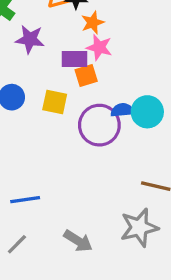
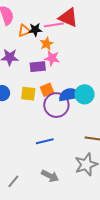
orange square: (86, 76) -> (47, 90), moved
blue semicircle: (122, 110) -> (69, 95), size x1.5
blue line: (25, 200) -> (45, 141), moved

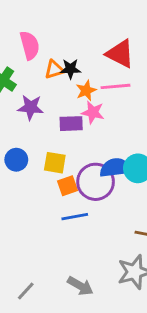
pink line: (54, 25) -> (116, 86), moved
orange square: (47, 90) -> (68, 186), moved
blue line: (45, 141) -> (75, 217), moved

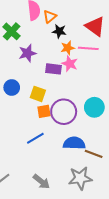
orange triangle: (54, 70) -> (50, 17), moved, turned -32
purple star: (31, 107) -> (27, 53), turned -30
blue semicircle: (116, 168) -> (74, 143), moved
blue line: (75, 217) -> (35, 138), moved, turned -30

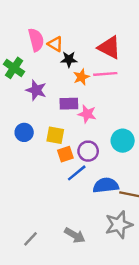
orange triangle: (50, 17) -> (55, 44), turned -40
purple star: (27, 53) -> (36, 90), turned -30
pink star: (70, 64) -> (87, 114), moved
purple circle: (64, 112) -> (88, 151), size x0.7
blue line: (35, 138) -> (77, 173), moved

